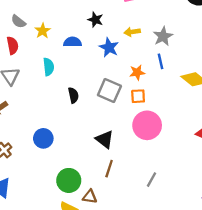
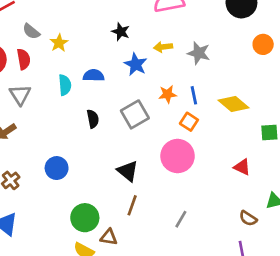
gray star: (163, 36) -> (199, 53), turned -30
blue semicircle: (72, 42) -> (94, 75), moved
blue line: (161, 61) -> (194, 95), moved
gray square: (109, 90) -> (135, 114), turned 35
orange square: (138, 96) -> (189, 122), moved, turned 35

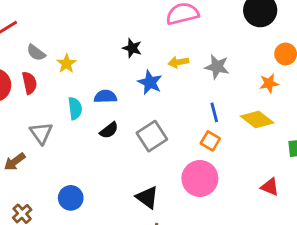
orange star: (168, 94) -> (269, 83), moved
gray triangle: (20, 95) -> (41, 133), moved
black semicircle: (93, 119) -> (109, 130), moved, turned 66

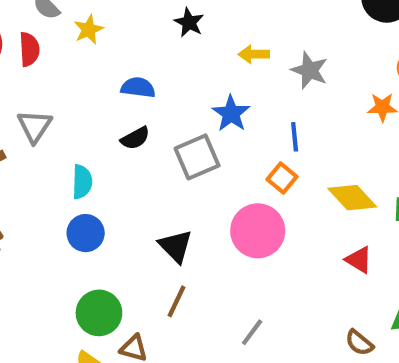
blue star: (150, 82) -> (231, 114), moved
cyan semicircle: (75, 108) -> (82, 182), moved
yellow diamond: (257, 120) -> (352, 198), moved
blue circle: (71, 198) -> (86, 233), moved

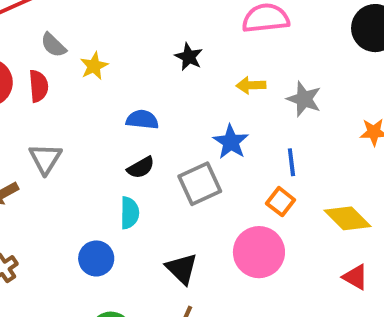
cyan semicircle: (82, 182) -> (130, 213), moved

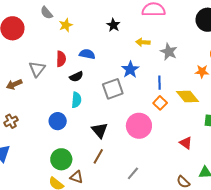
red semicircle: (38, 86) -> (61, 59), moved
black semicircle: (141, 168) -> (76, 77), moved
orange square: (281, 202) -> (160, 103), moved
yellow diamond: (348, 218) -> (188, 96), moved

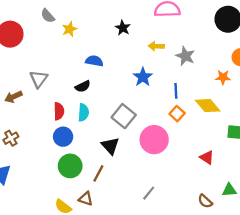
red semicircle: (61, 59) -> (59, 111), moved
gray square: (113, 89) -> (124, 116), moved, turned -30
brown line: (98, 156) -> (98, 173), moved
green circle: (61, 159) -> (70, 166), moved

